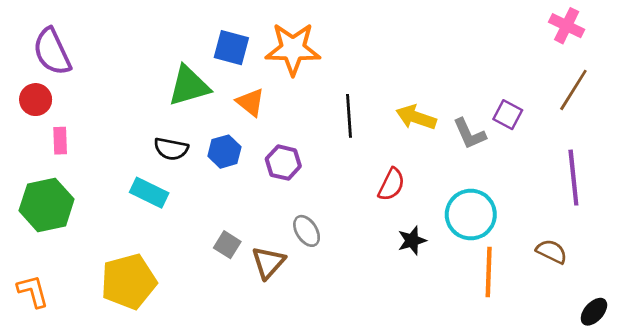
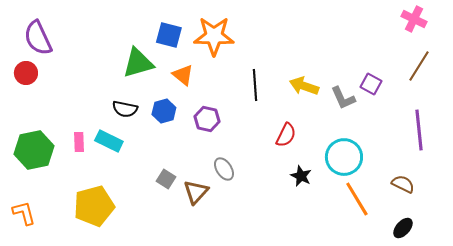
pink rectangle: (60, 141) -> (79, 142), moved
black star: (412, 241) -> (301, 176), turned -30
orange line: (489, 272) -> (357, 199), turned -33
black ellipse: (594, 312) -> (403, 228), moved

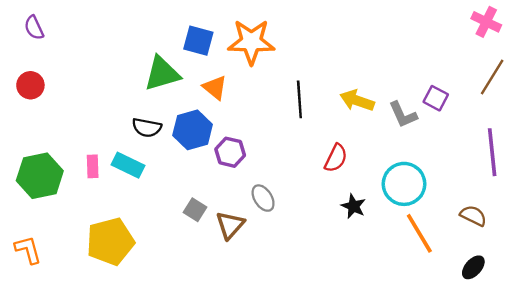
purple semicircle: (38, 38) -> (34, 28), moved, size x0.6
blue hexagon: (164, 111) -> (193, 130), size x1.4
purple hexagon: (207, 119) -> (230, 152), moved

